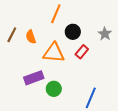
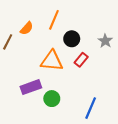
orange semicircle: (31, 37) -> (27, 28), moved, turned -120

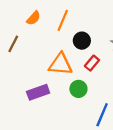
orange semicircle: (27, 28) -> (34, 18), moved
green circle: (52, 99) -> (78, 89), moved

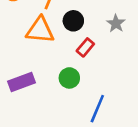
orange triangle: (60, 64) -> (40, 30), moved

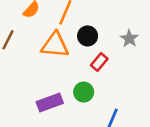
purple rectangle: (21, 82) -> (50, 102), moved

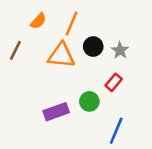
gray star: (129, 39) -> (120, 50), moved
red rectangle: (99, 62) -> (114, 82), moved

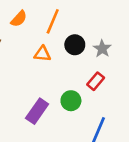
orange triangle: (61, 55) -> (42, 54), size x0.6
purple rectangle: (56, 112) -> (37, 111), turned -35

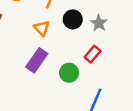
orange triangle: (42, 54) -> (42, 28), turned 42
purple rectangle: (37, 111) -> (37, 60), moved

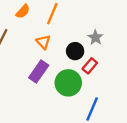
black circle: (73, 19) -> (75, 51), moved
green circle: (69, 73) -> (68, 83), size x1.5

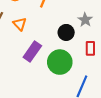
orange triangle: (43, 42) -> (20, 24), moved
red rectangle: (90, 66) -> (90, 48), moved, turned -40

